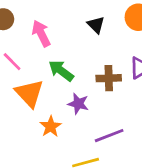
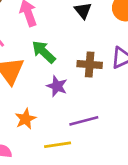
orange star: (51, 126) -> (26, 119), moved

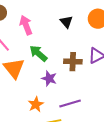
orange star: (26, 119) -> (36, 104), moved

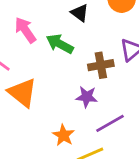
green arrow: (38, 53) -> (60, 44), moved
purple star: (49, 79) -> (87, 97), moved

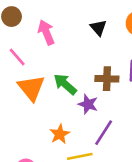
green arrow: (60, 44) -> (65, 84), moved
purple line: (110, 123) -> (104, 133), turned -40

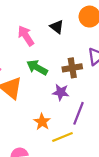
pink arrow: (46, 32) -> (26, 36), moved
green arrow: (65, 84) -> (37, 67), moved

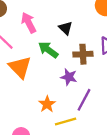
black triangle: (57, 27) -> (66, 28), moved
pink arrow: (26, 36) -> (29, 23), moved

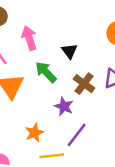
brown cross: (83, 54) -> (84, 84), turned 30

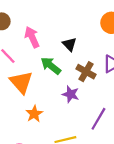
orange star: (34, 133) -> (34, 114), moved
purple line: (77, 135) -> (98, 119), moved

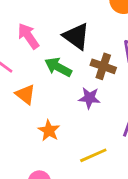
black triangle: (69, 44) -> (76, 36), size x1.5
orange triangle: (21, 82) -> (25, 94), size x0.7

